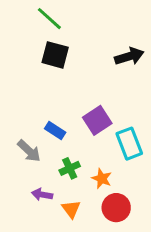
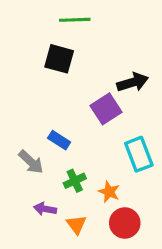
green line: (49, 19) -> (75, 20), moved, turned -44
black arrow: (129, 56) -> (133, 82), moved
purple square: (97, 120) -> (106, 109), moved

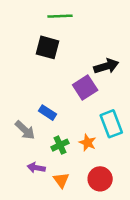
orange star: (109, 192) -> (88, 143), moved

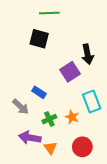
black arrow: (106, 66) -> (87, 54), turned 96
purple arrow: (36, 168) -> (30, 138), size x1.5

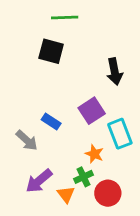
purple square: (70, 72) -> (92, 111), moved
green cross: (49, 119) -> (84, 177), moved
purple arrow: (30, 138) -> (39, 181), turned -50

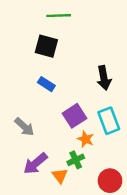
black arrow: (115, 72) -> (104, 78), moved
purple square: (92, 111) -> (75, 116), moved
blue rectangle: (51, 122) -> (46, 84), moved
red circle: (108, 193) -> (110, 181), moved

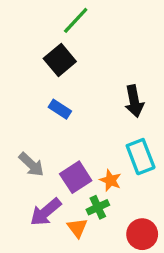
green line: (59, 16) -> (76, 20), turned -45
black square: (46, 46) -> (60, 60), turned 35
purple square: (75, 116) -> (76, 177), moved

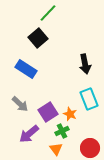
blue rectangle: (60, 109) -> (26, 69), moved, size x1.5
orange triangle: (77, 228) -> (56, 149), moved

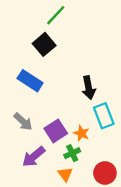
black arrow: (85, 64) -> (89, 88), moved

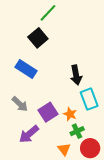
green cross: (72, 153) -> (77, 131), moved
orange triangle: (65, 174) -> (64, 149), moved

